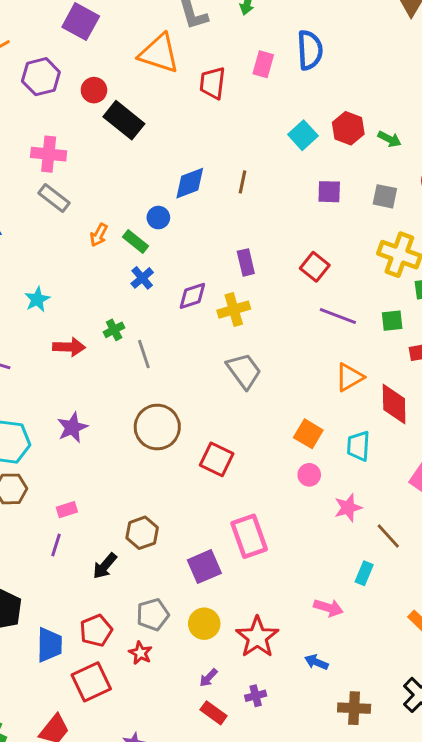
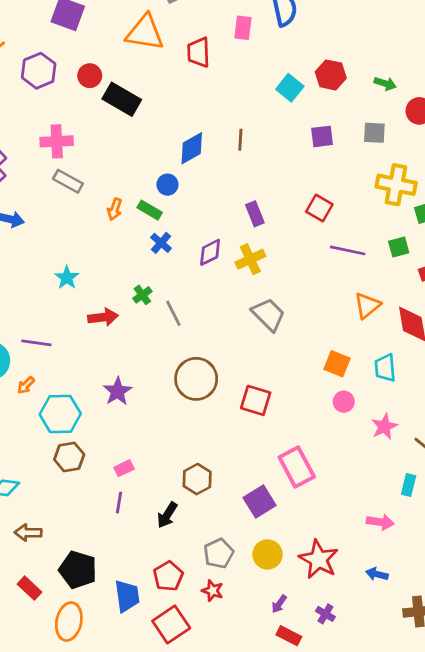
green arrow: (389, 139) -> (385, 83), moved
purple cross: (256, 696) -> (325, 614), turned -36

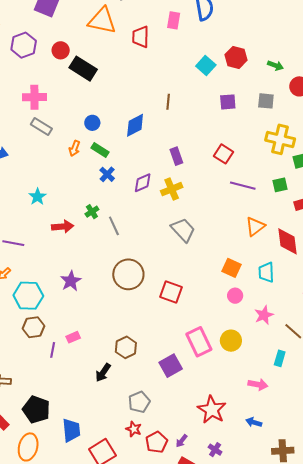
blue diamond: (192, 148) -> (135, 125), moved
blue circle: (167, 185) -> (92, 123), moved
purple line: (119, 503) -> (53, 350), moved
yellow circle: (268, 554) -> (231, 341), moved
red pentagon: (168, 576) -> (157, 442), moved

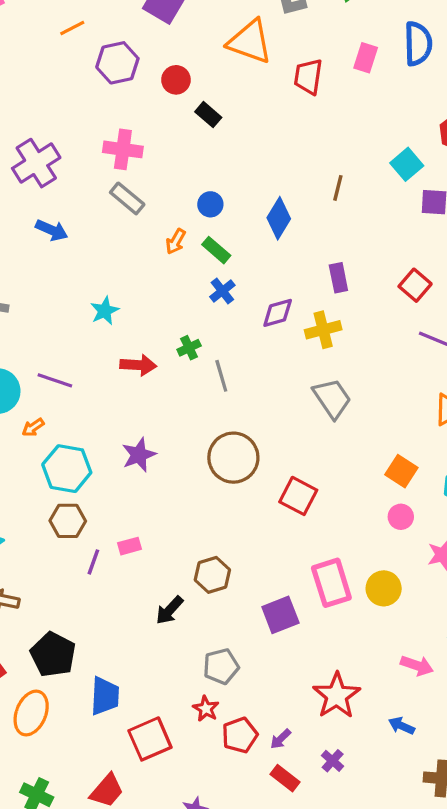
cyan square: (206, 66) -> (407, 164), moved
black rectangle: (83, 69) -> (208, 115), size x0.6
blue diamond: (135, 125) -> (279, 218), turned -40

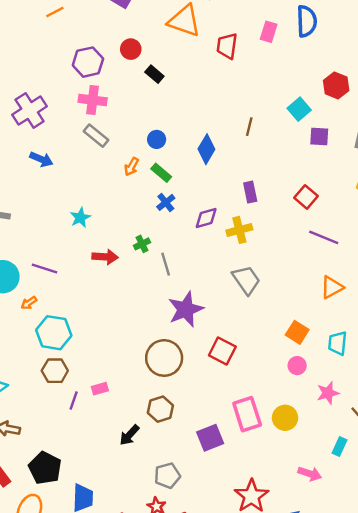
purple hexagon: (117, 63) -> (88, 62), moved
purple star: (139, 455) -> (186, 309), moved, size x1.4
brown circle: (233, 458) -> (164, 358), moved

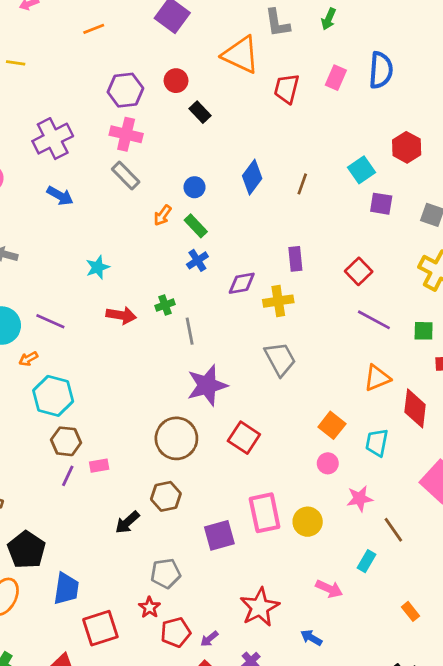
blue diamond: (206, 149) -> (252, 177), moved
brown hexagon: (55, 371) -> (66, 441), moved

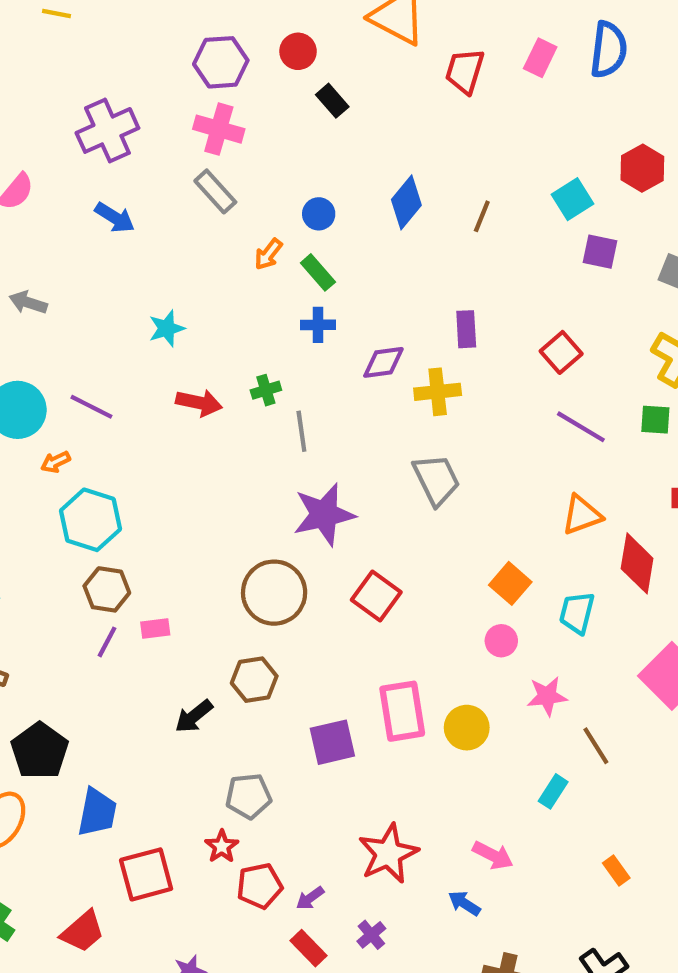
blue cross: (197, 260) -> (318, 325), turned 30
green square: (424, 331) -> (655, 420), moved
pink arrow: (329, 589) -> (493, 855), moved

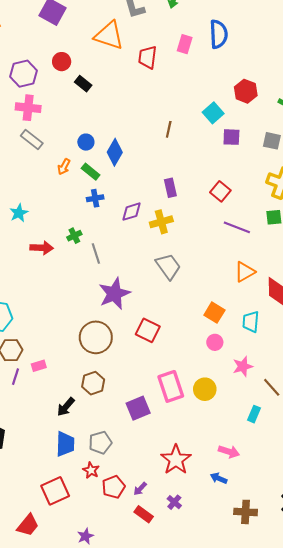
blue diamond: (406, 202) -> (115, 152), moved
blue trapezoid: (97, 812) -> (65, 444), moved

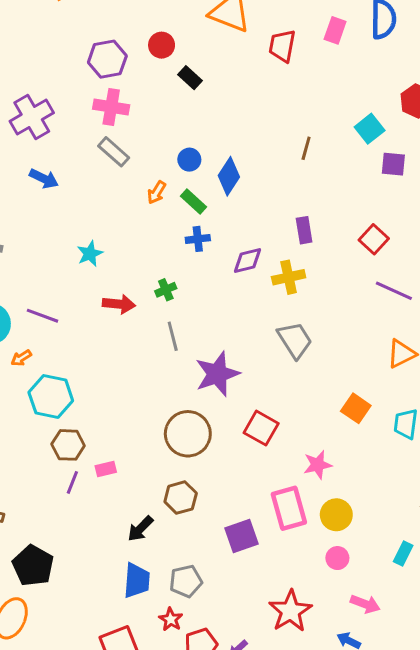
gray line: (96, 253) -> (173, 336), moved
pink circle: (215, 342) -> (337, 558), moved
pink star: (243, 366) -> (318, 465), moved

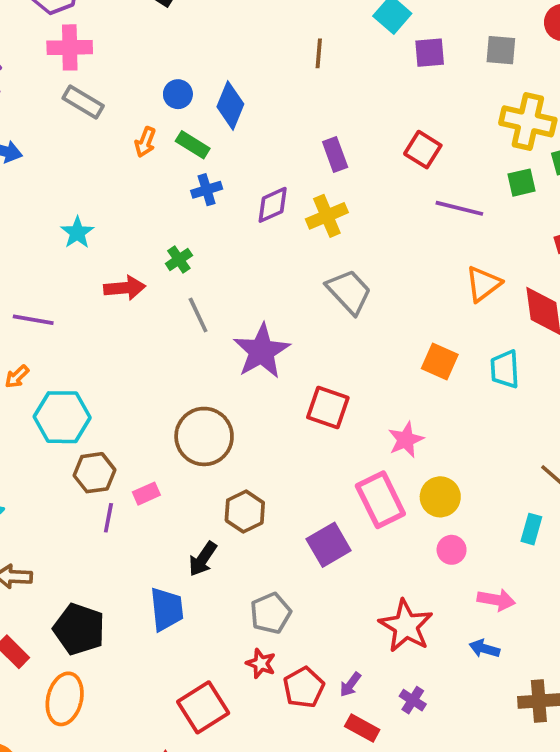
brown circle: (188, 434) -> (204, 436), moved
blue trapezoid: (137, 581) -> (167, 609), moved

